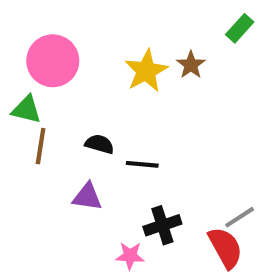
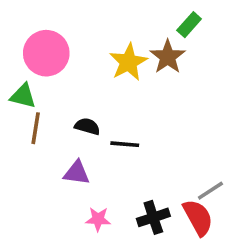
green rectangle: (240, 28) -> (189, 25), moved
brown star: (191, 65) -> (168, 57), size x1.4
black cross: (162, 225) -> (153, 217), moved
pink star: (130, 256) -> (98, 219), moved

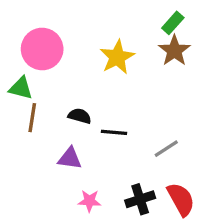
brown star: (168, 57) -> (174, 51), moved
gray line: (210, 191) -> (166, 149), moved

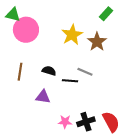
brown star: (174, 51) -> (97, 42), moved
green triangle: (21, 88) -> (13, 15), moved
gray line: (166, 149) -> (85, 72), moved, turned 56
pink star: (89, 201) -> (65, 122), moved

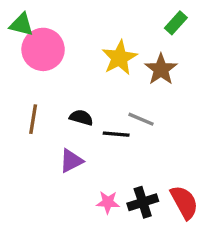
purple triangle: (43, 97) -> (71, 161), turned -35

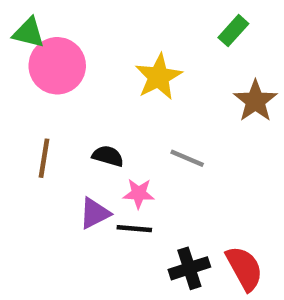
brown star: (161, 69) -> (255, 101), moved
black line: (116, 134) -> (134, 229), moved
pink star: (108, 202) -> (139, 193), moved

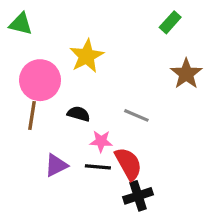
pink circle: (57, 66) -> (40, 80), moved
yellow star: (158, 77) -> (87, 56), moved
purple triangle: (95, 213) -> (56, 165), moved
red semicircle: (244, 268) -> (128, 164), moved

